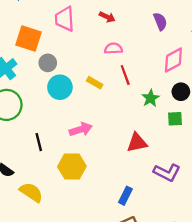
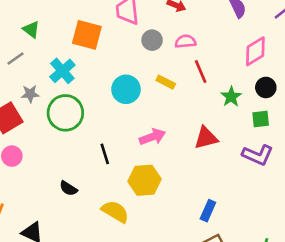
gray circle: (48, 63) -> (152, 40), moved
red triangle: (137, 143) -> (206, 138), moved
purple L-shape: (167, 172) -> (258, 155), moved
yellow semicircle: (31, 192) -> (115, 212), moved

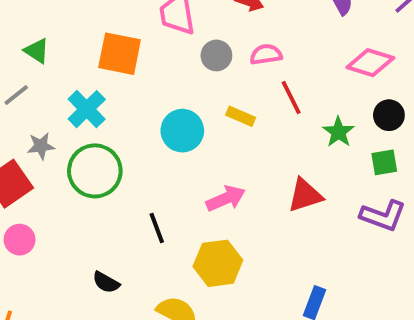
pink diamond: (255, 51) -> (370, 63), turned 52

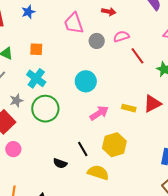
orange square: (120, 54) -> (36, 49), moved, size x0.6
yellow rectangle: (241, 116) -> (129, 108), moved
pink arrow: (226, 198) -> (99, 113), moved
black line: (157, 228) -> (83, 149), moved

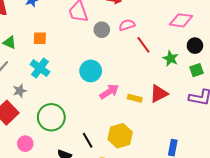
green circle: (45, 109) -> (51, 117), moved
pink arrow: (99, 113) -> (109, 92), moved
pink circle: (13, 149) -> (25, 144), moved

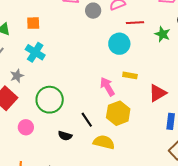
red line: (143, 45) -> (135, 23), turned -54
cyan circle: (91, 71) -> (119, 44), moved
pink arrow: (109, 92) -> (107, 87), moved, turned -84
red triangle: (159, 94) -> (157, 93), moved

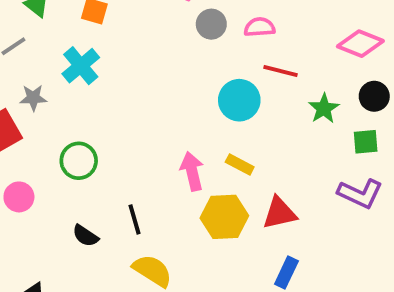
green circle: (50, 100) -> (79, 161), size x0.7
yellow hexagon: (118, 113) -> (224, 217), moved

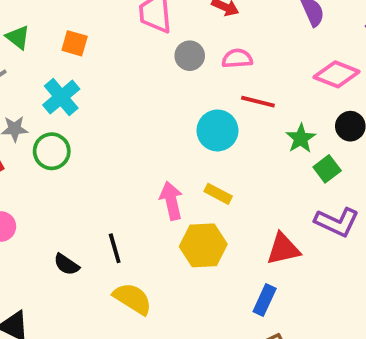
green square: (366, 142) -> (327, 169), moved, turned -32
green circle: (79, 161) -> (52, 151), moved
red triangle: (279, 213) -> (283, 249), moved

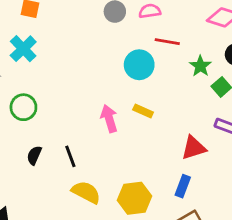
green circle: (52, 151) -> (23, 107), moved
yellow hexagon: (203, 245) -> (135, 198), moved
black semicircle: (66, 264) -> (34, 155), moved, turned 84

